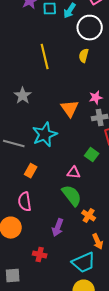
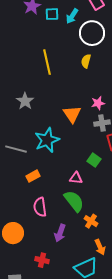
orange rectangle: (31, 171) -> (33, 176), turned 32
pink semicircle: (25, 202) -> (40, 207), moved

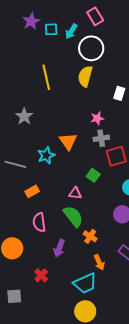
yellow semicircle: (86, 61) -> (85, 76), size x1.5
orange triangle: (72, 114) -> (68, 141), moved
cyan star: (47, 140) -> (46, 155), size x0.7
red cross: (42, 260) -> (41, 275), turned 32

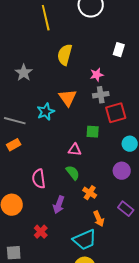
yellow semicircle: (85, 76) -> (65, 55), moved
yellow line: (46, 77) -> (46, 18), moved
green square: (93, 175) -> (93, 132), turned -32
orange rectangle: (32, 191) -> (14, 145), moved
green semicircle: (73, 216) -> (73, 173), size x0.7

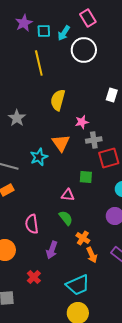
pink star: (97, 75) -> (82, 122), moved
orange arrow: (99, 219) -> (92, 255), moved

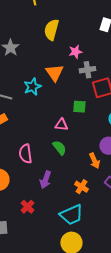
orange cross: (83, 238) -> (81, 187), moved
orange arrow: (92, 255) -> (94, 161), moved

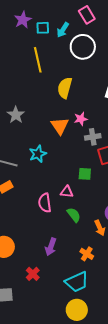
yellow semicircle: (51, 30) -> (65, 88), moved
orange triangle: (54, 73) -> (60, 126), moved
green semicircle: (59, 148) -> (74, 215), moved
pink semicircle: (25, 154) -> (45, 203), moved

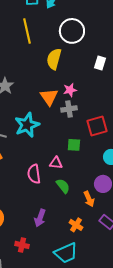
white circle: (83, 47) -> (72, 31), moved
gray cross: (93, 137) -> (69, 109), moved
cyan star: (38, 154) -> (27, 125), size x1.4
red cross: (33, 274) -> (22, 245), turned -32

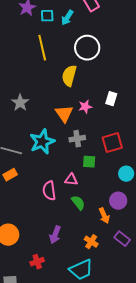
white rectangle: (100, 63) -> (111, 99), moved
gray cross: (69, 109) -> (77, 139), moved
red cross: (22, 245) -> (37, 262), turned -32

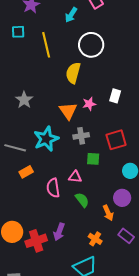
cyan square: (47, 16) -> (18, 32), moved
orange rectangle: (10, 175) -> (26, 172), moved
red cross: (37, 262) -> (36, 241), moved, size x1.5

